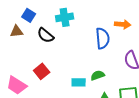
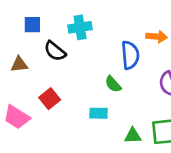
blue square: (29, 15) -> (32, 25), turned -32
brown triangle: (17, 31) -> (19, 64), moved
green semicircle: (98, 75) -> (113, 84), moved, turned -112

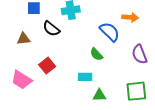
blue semicircle: (130, 55) -> (110, 32), turned -40
green triangle: (133, 136) -> (99, 95), moved

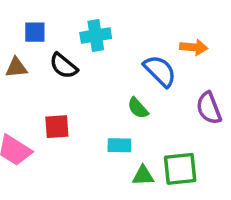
brown triangle: (24, 39) -> (16, 68), moved
red square: (47, 66) -> (57, 127), turned 35
green square: (136, 91) -> (180, 169), moved

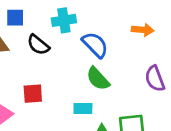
blue semicircle: (160, 71) -> (95, 45), moved
green semicircle: (138, 108) -> (98, 79), size x1.4

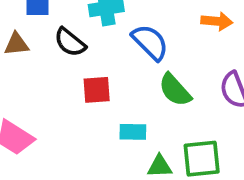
green semicircle: (98, 79) -> (175, 90), moved
red square: (33, 94) -> (97, 90), moved

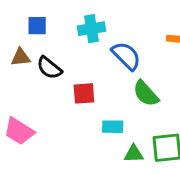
black semicircle: (70, 42) -> (49, 68), moved

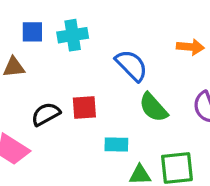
cyan cross: (91, 29) -> (73, 35), moved
black semicircle: (49, 68) -> (46, 114), moved, turned 112

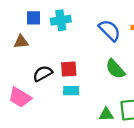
blue semicircle: (132, 65) -> (110, 30), moved
cyan rectangle: (116, 144) -> (71, 91), moved

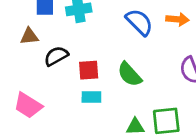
green semicircle: (115, 69) -> (130, 74), moved
black semicircle: (43, 74) -> (56, 56), moved

